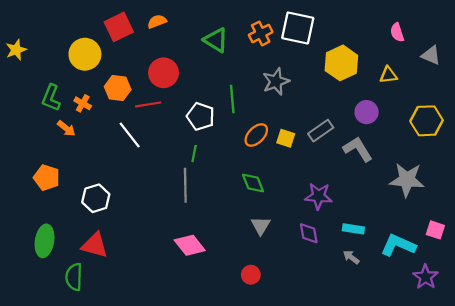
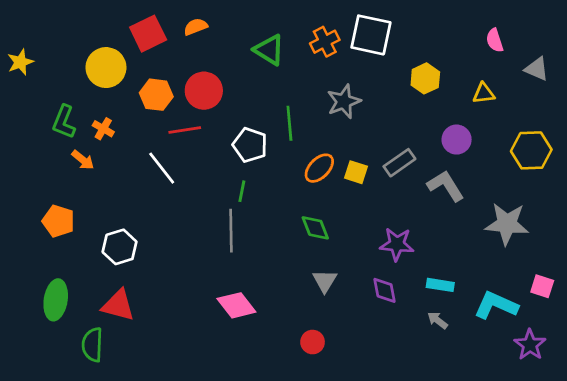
yellow hexagon: (341, 63) -> (425, 78), size x0.7
orange hexagon: (118, 88) -> (156, 95), moved

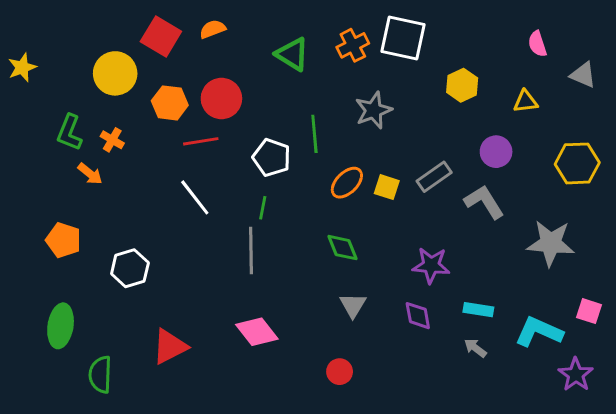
red square: (148, 34) -> (161, 36), turned -33
white line: (162, 168) -> (195, 197), moved
red triangle: (118, 305) -> (170, 347), moved, turned -42

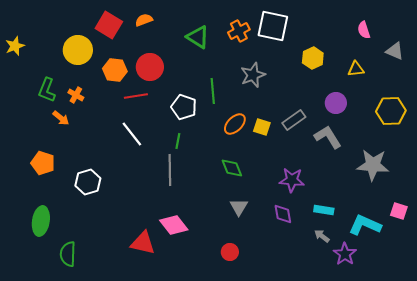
red triangle: (170, 347) -> (143, 243), moved, turned 40
purple star: (576, 375) -> (345, 254), moved

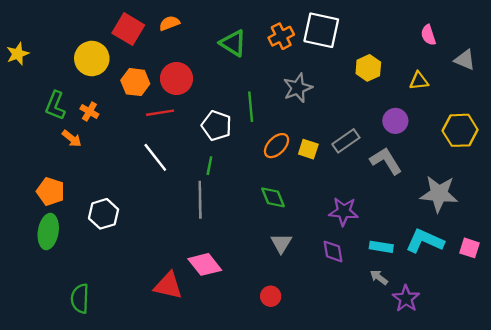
green ellipse: (41, 221) -> (48, 231), moved
cyan L-shape: (365, 225) -> (425, 241), moved

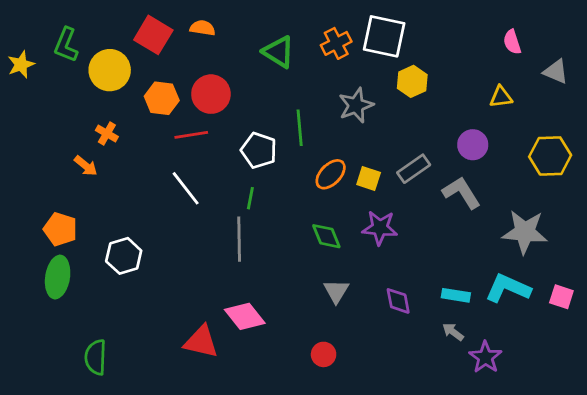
orange semicircle: (169, 23) -> (203, 28), turned 30
yellow hexagon: (368, 68) -> (412, 81), moved
green L-shape: (55, 106) -> (66, 45), moved
purple star: (344, 211) -> (380, 228), moved

